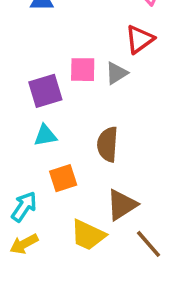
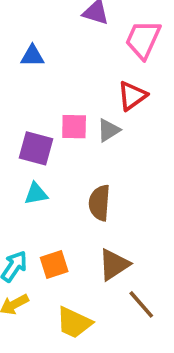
purple square: (45, 91) -> (36, 148), turned 32
orange square: (63, 178) -> (54, 264), moved
yellow trapezoid: (88, 235) -> (74, 323), moved

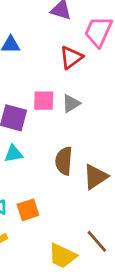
red triangle: (132, 96) -> (71, 57), moved
brown triangle: (114, 264) -> (95, 177), moved
yellow trapezoid: (74, 323) -> (62, 256), moved

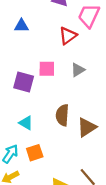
gray triangle: (71, 103) -> (78, 70), moved
cyan triangle: (14, 154) -> (26, 123), moved, turned 40

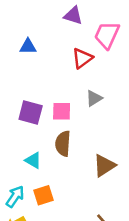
pink square: (47, 69) -> (62, 111), moved
brown semicircle: (62, 115) -> (63, 144), moved

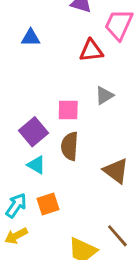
red triangle: (82, 58) -> (91, 51), turned 30
purple square: (31, 113) -> (33, 132), moved, turned 35
brown triangle: (104, 166) -> (116, 171), turned -50

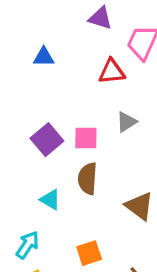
purple square: (33, 132) -> (47, 140), moved
orange square: (48, 204) -> (89, 253), moved

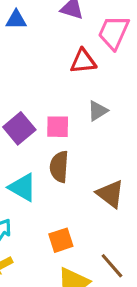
blue triangle: (44, 57) -> (16, 20), moved
cyan triangle: (50, 200) -> (22, 187), size x1.4

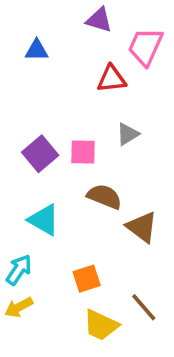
blue triangle: (16, 20) -> (37, 50), moved
brown semicircle: (59, 167) -> (104, 197), moved, turned 108

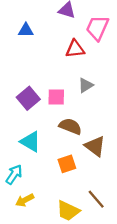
orange square: (87, 279) -> (67, 164), moved
yellow arrow: (19, 307) -> (25, 200), moved

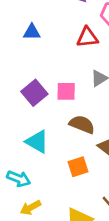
blue triangle: (26, 30) -> (32, 32), moved
cyan arrow: (14, 174) -> (19, 179), turned 78

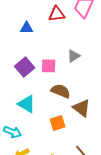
blue triangle: (32, 32) -> (27, 28), moved
red triangle: (87, 37) -> (57, 14), moved

